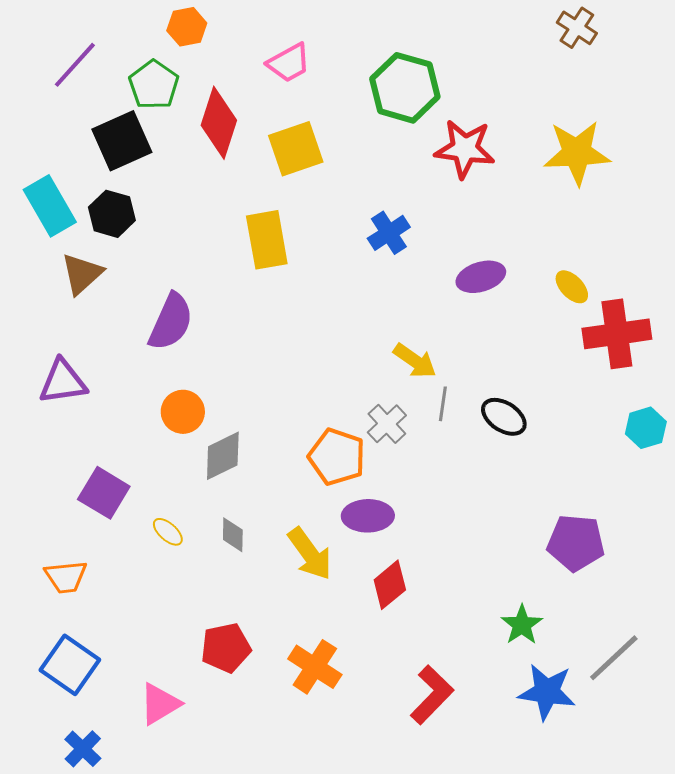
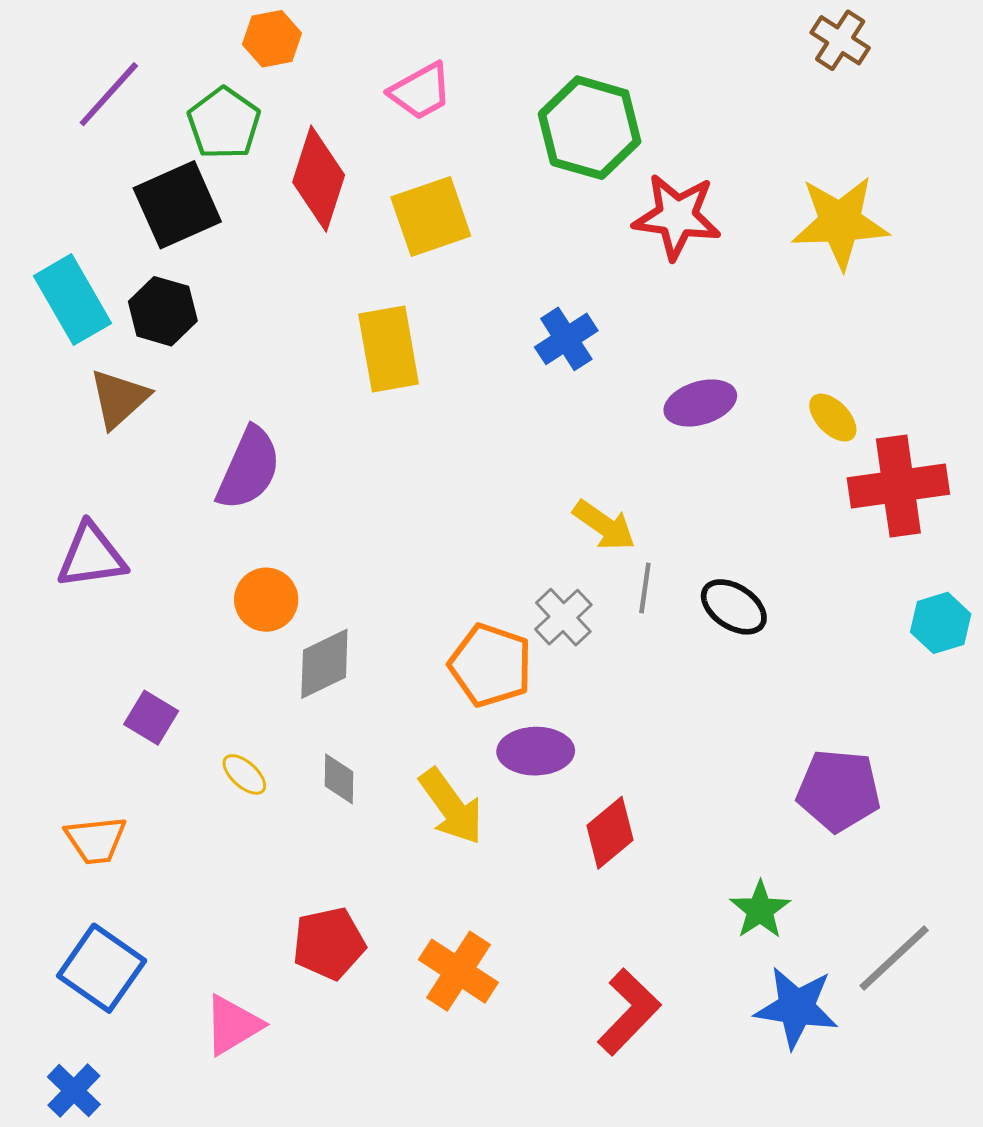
purple square: (104, 493) -> (151, 718), size x0.7
red diamond: (390, 585) -> (610, 833), moved
blue cross: (83, 749) -> (74, 1091), moved

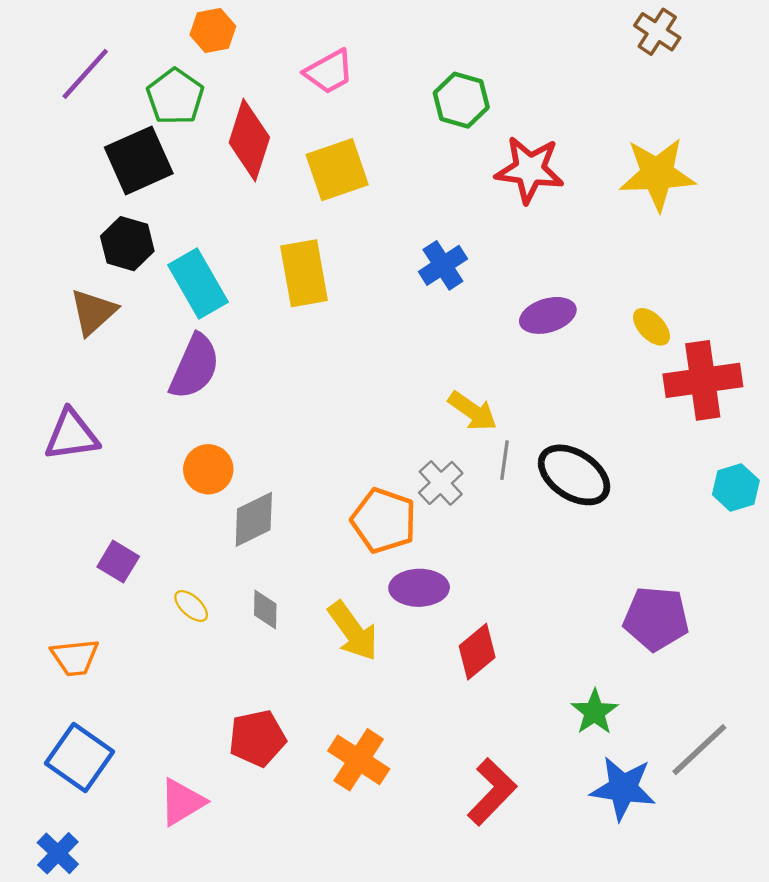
green hexagon: (590, 128) -> (461, 100), size x0.7
cyan rectangle: (72, 300) -> (198, 284), moved
black ellipse: (734, 607) -> (574, 475), size x1.4

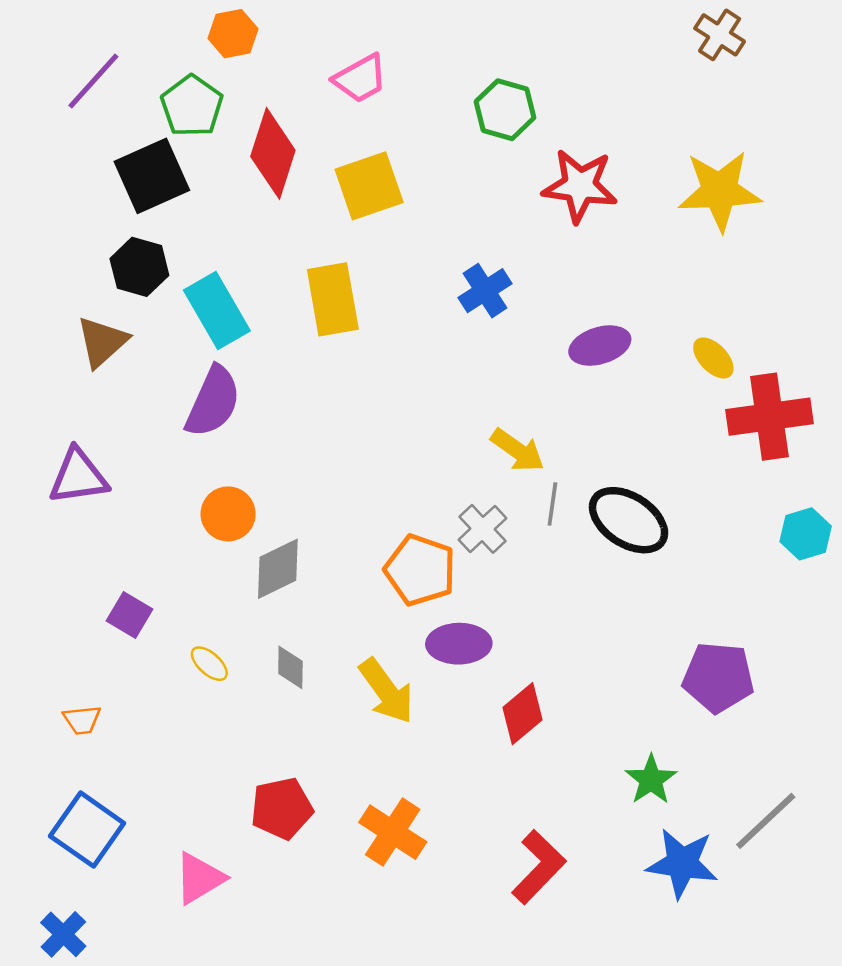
orange trapezoid: (75, 657) -> (82, 720), size x0.7

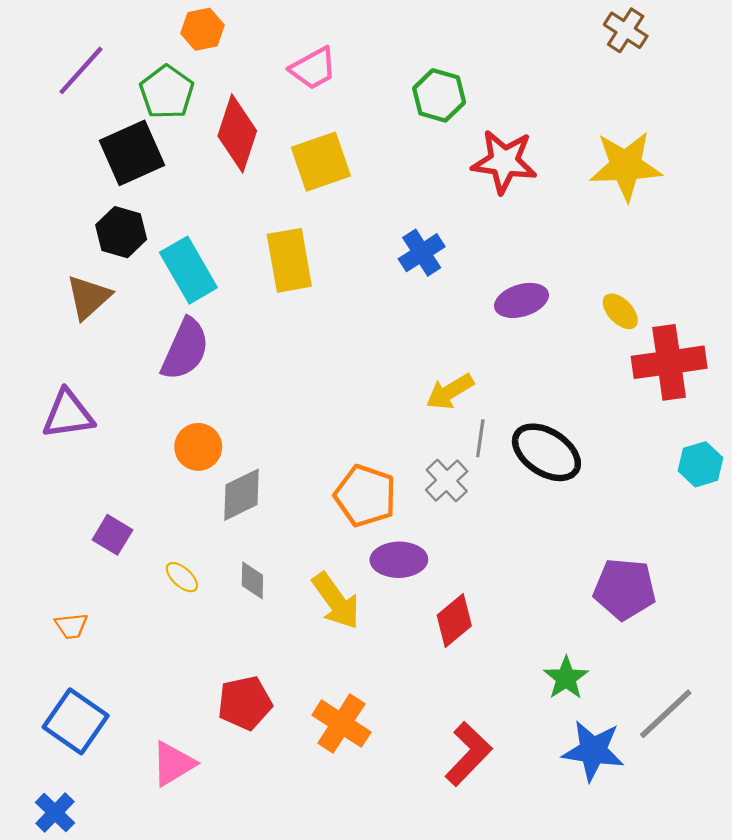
yellow arrow: (517, 450) -> (450, 392), turned 114
gray cross: (483, 529) -> (447, 481), moved

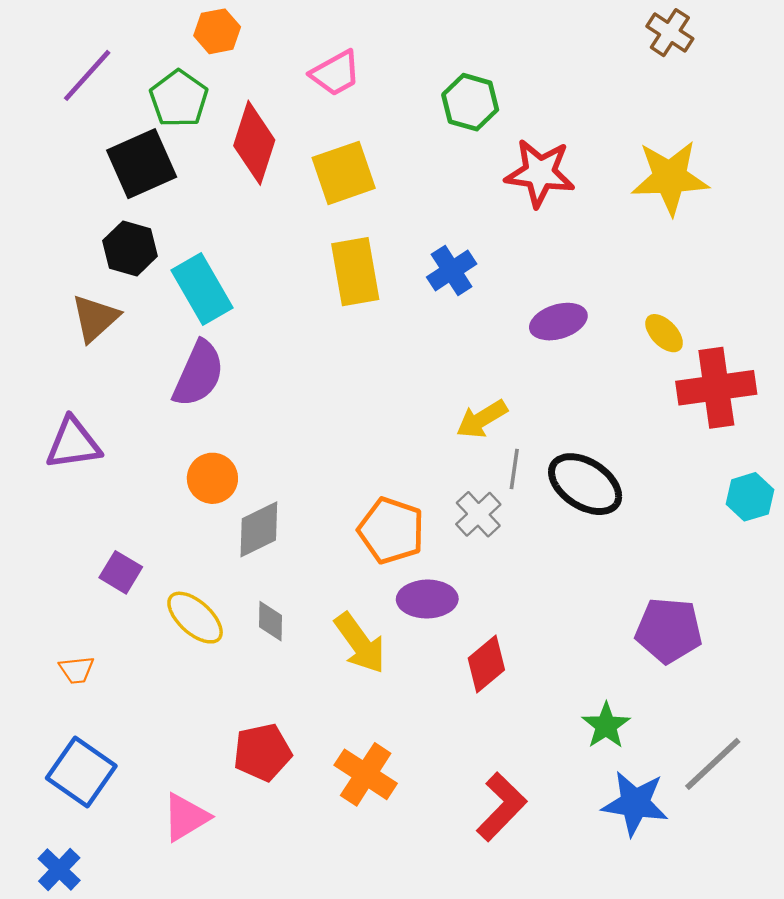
yellow rectangle: (289, 260) -> (355, 272), moved
yellow ellipse: (182, 577) -> (195, 618), size x1.6

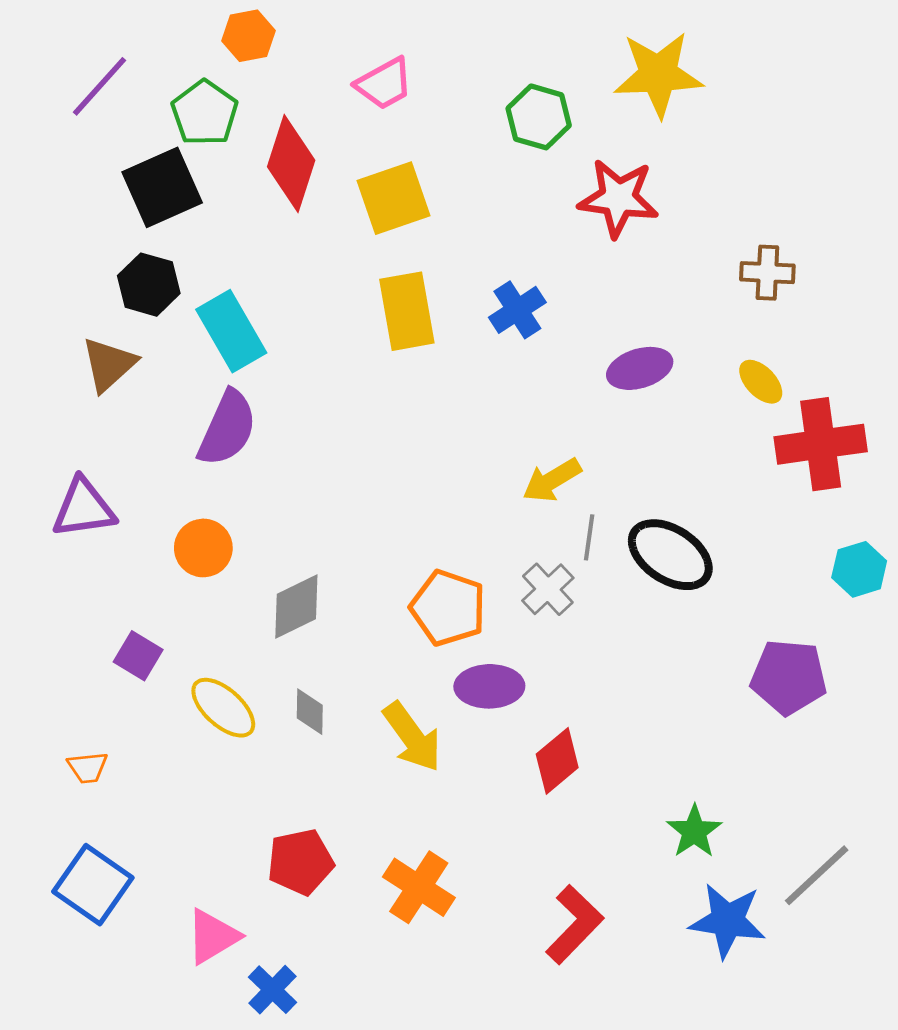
brown cross: (670, 33) -> (767, 273), moved, turned -30
yellow star: (670, 178) -> (658, 74), moved
orange circle: (212, 478) -> (203, 548), moved
purple pentagon: (669, 630) -> (789, 677), moved
blue cross: (59, 870) -> (272, 990), moved

